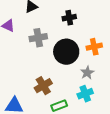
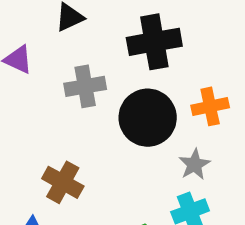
black cross: (69, 18) -> (154, 42), size x1.6
brown cross: (43, 86) -> (63, 182), moved, turned -30

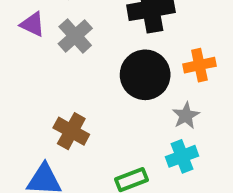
gray cross: (85, 86) -> (75, 36), moved, turned -32

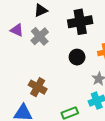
black circle: (145, 75) -> (77, 57), size x0.6

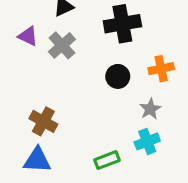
brown cross: (38, 87) -> (43, 121), moved

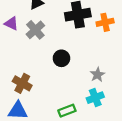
orange cross: (161, 69) -> (105, 22), moved
black circle: (118, 76) -> (61, 58), moved

